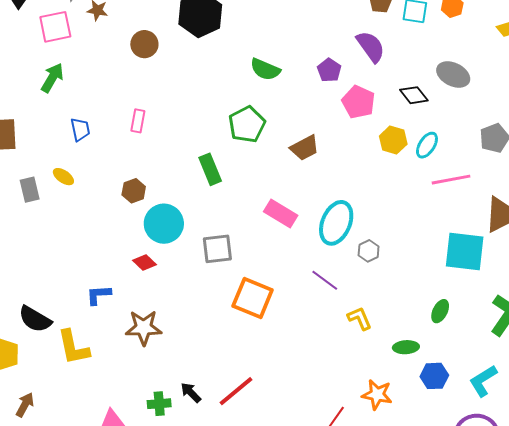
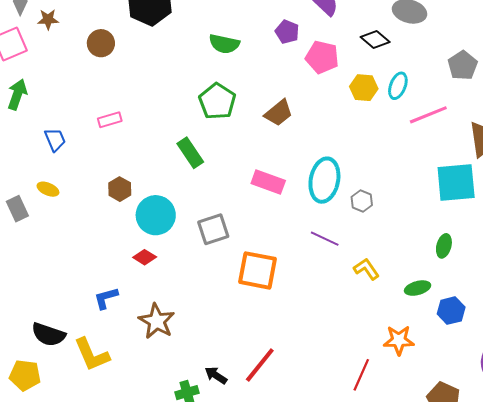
pink rectangle: (138, 121) -> (110, 120), turned 75
brown star: (144, 328) -> (157, 321), turned -30

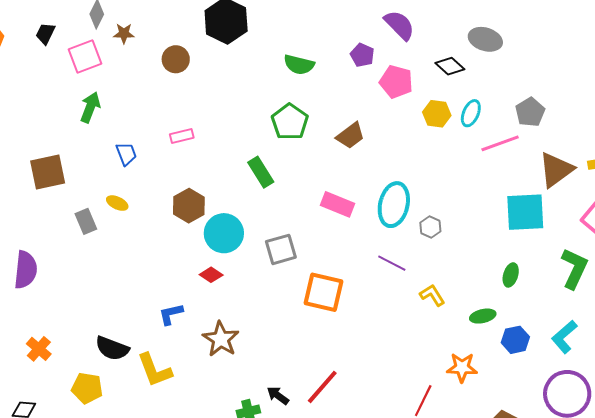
gray pentagon: (463, 65) -> (530, 112), moved
brown hexagon: (120, 189) -> (189, 206), size x1.4

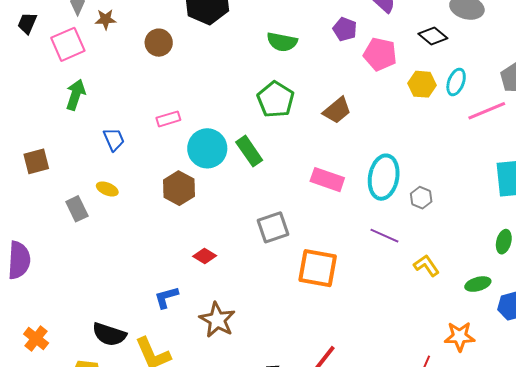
brown square: (48, 172) -> (36, 161), size x0.7
cyan circle: (224, 233) -> (207, 148), moved

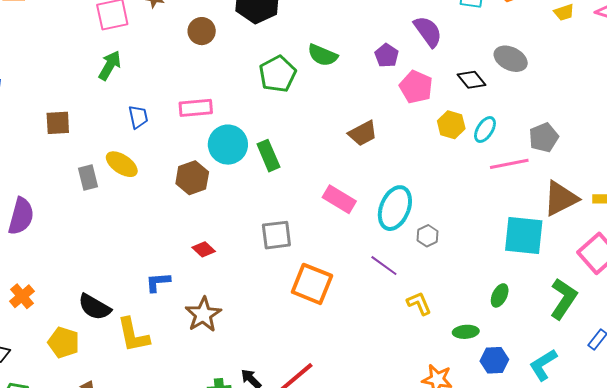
green pentagon: (276, 99) -> (278, 74), moved
pink rectangle: (168, 119) -> (196, 108), size x1.4
yellow ellipse: (107, 189) -> (122, 164), size x1.5

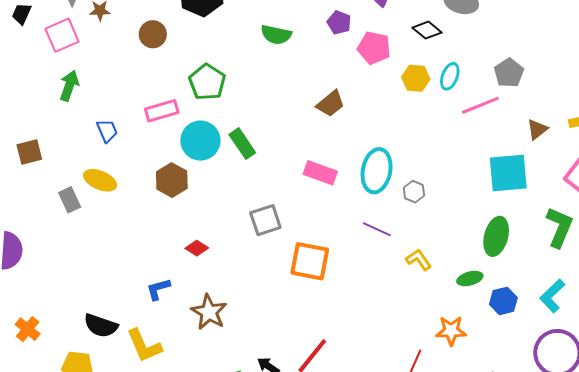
green pentagon: (278, 74) -> (207, 82), moved
brown triangle: (561, 198) -> (537, 129), size x0.6
green ellipse: (500, 295) -> (496, 236), size x1.6

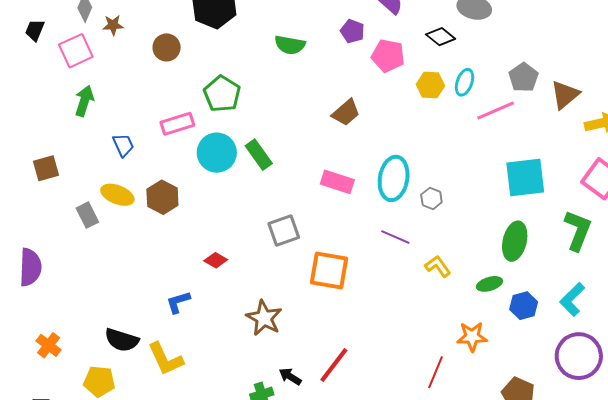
brown triangle: (537, 129) -> (565, 95), moved, size x1.4
brown hexagon: (172, 180) -> (162, 197), moved
brown star: (209, 312) -> (264, 318), moved

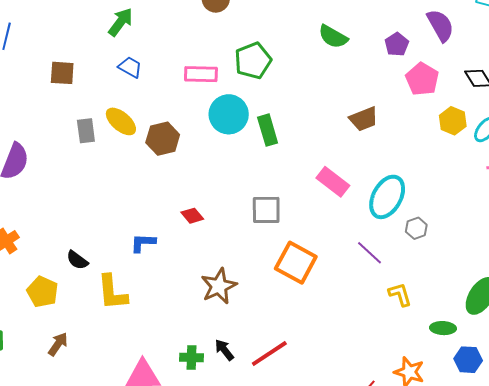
blue trapezoid: (123, 145) -> (130, 67), moved, turned -55
black semicircle: (122, 340) -> (77, 260), size x0.7

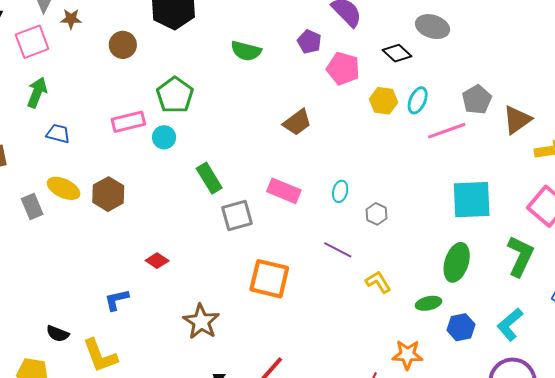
cyan circle: (229, 114) -> (164, 137), moved, size x0.6
green rectangle: (268, 130) -> (209, 178), moved
cyan ellipse: (387, 197) -> (340, 191), size x0.5
gray square: (266, 210) -> (237, 216), moved

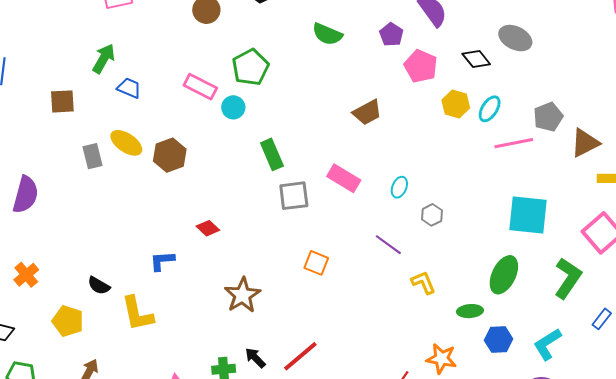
green arrow: (37, 92) -> (104, 59), moved
pink rectangle: (128, 122) -> (200, 87), turned 32
orange square: (269, 279) -> (316, 263), size x0.6

